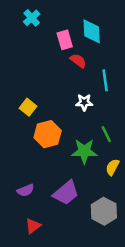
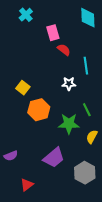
cyan diamond: (92, 31) -> (88, 18), moved
purple semicircle: (26, 190) -> (11, 156), moved

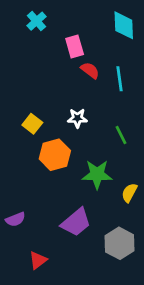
cyan line: (86, 66) -> (120, 79), moved
white star: (69, 84) -> (77, 118), moved
green line: (87, 110) -> (121, 135), moved

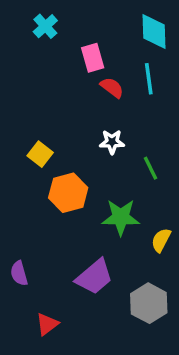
cyan line: (120, 79) -> (149, 79), moved
white star: (77, 118) -> (112, 142), moved
purple semicircle: (15, 219) -> (19, 273), turned 96

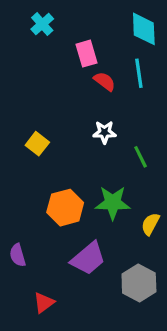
orange hexagon: (68, 193) -> (65, 208), moved

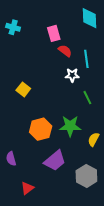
cyan cross: (42, 24) -> (13, 27), moved, turned -32
cyan line: (139, 73) -> (86, 59), moved
white star: (104, 132) -> (72, 75), moved

